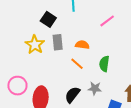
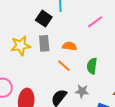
black square: (48, 19) -> (44, 19), moved
yellow star: (35, 45) -> (21, 46), turned 30

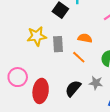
gray rectangle: (44, 43) -> (58, 44), moved

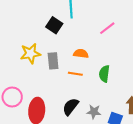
orange line: (79, 57) -> (75, 74), turned -32
gray star: (96, 83) -> (94, 112), moved

